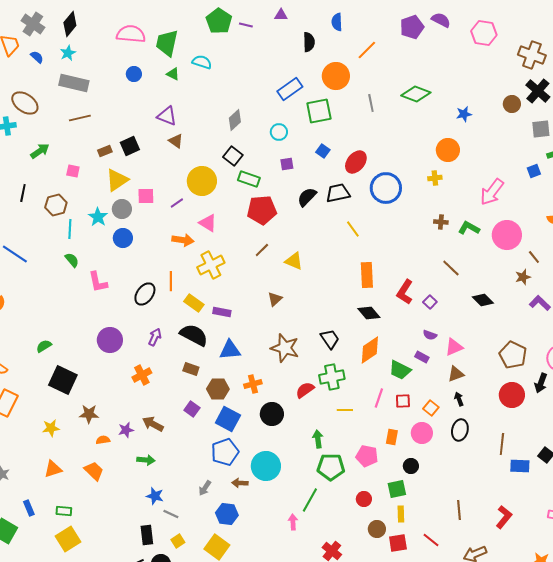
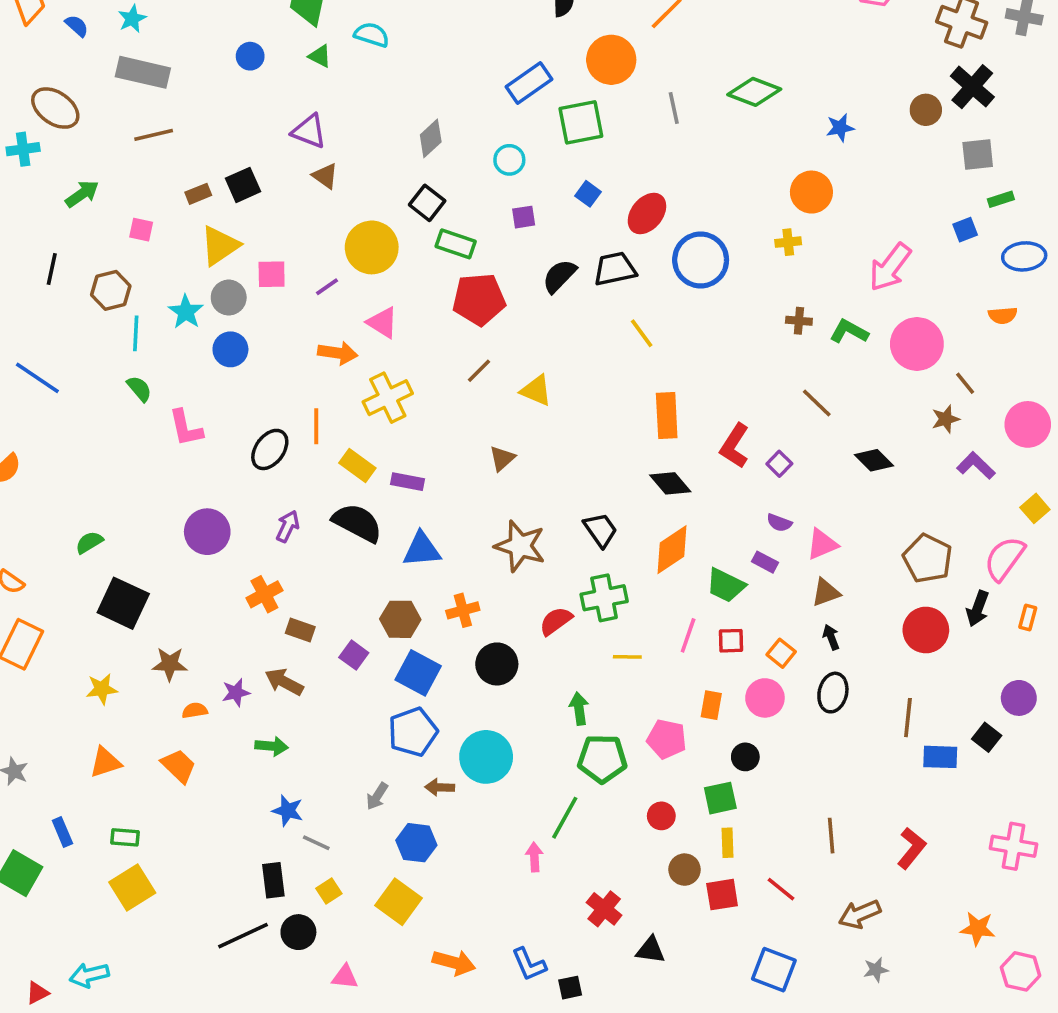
brown rectangle: (191, 369) -> (300, 630), moved

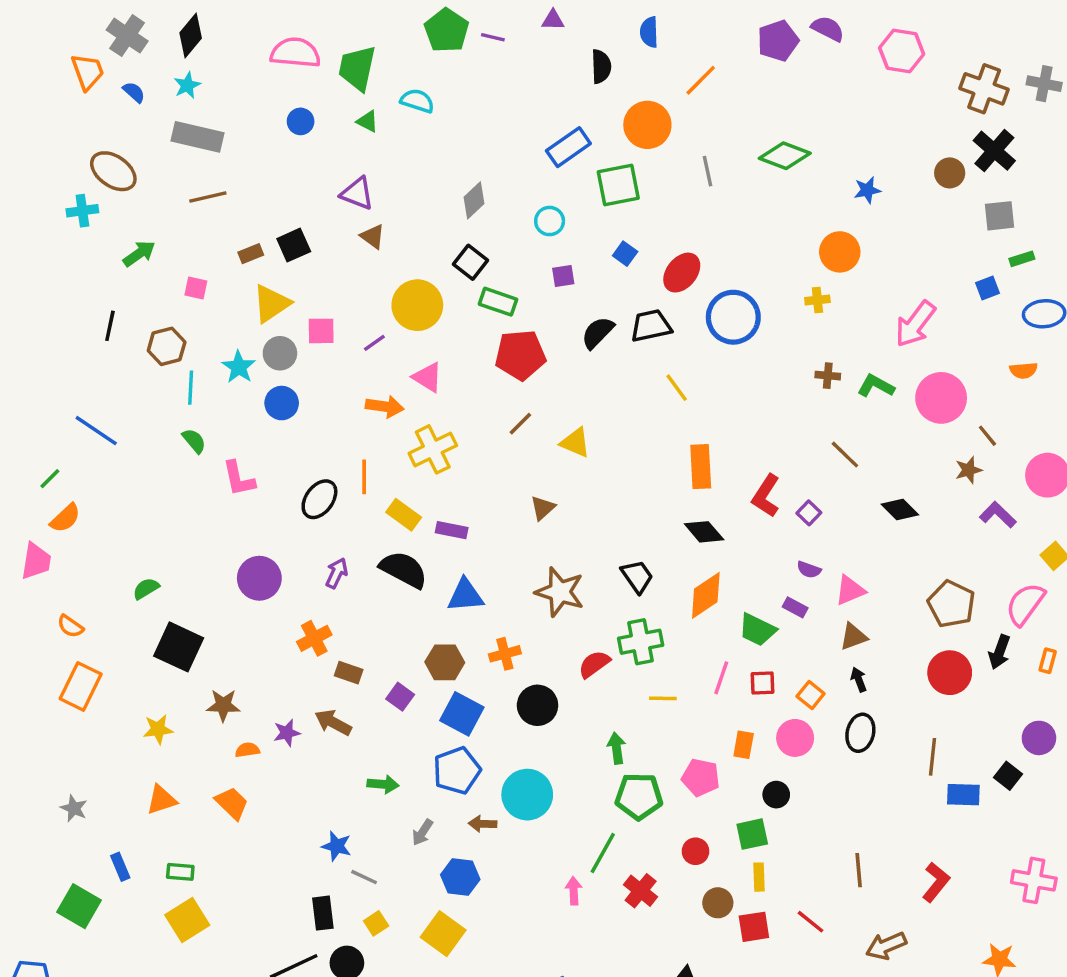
green arrow: (272, 746) -> (383, 784), moved
red cross: (604, 909) -> (641, 891), moved

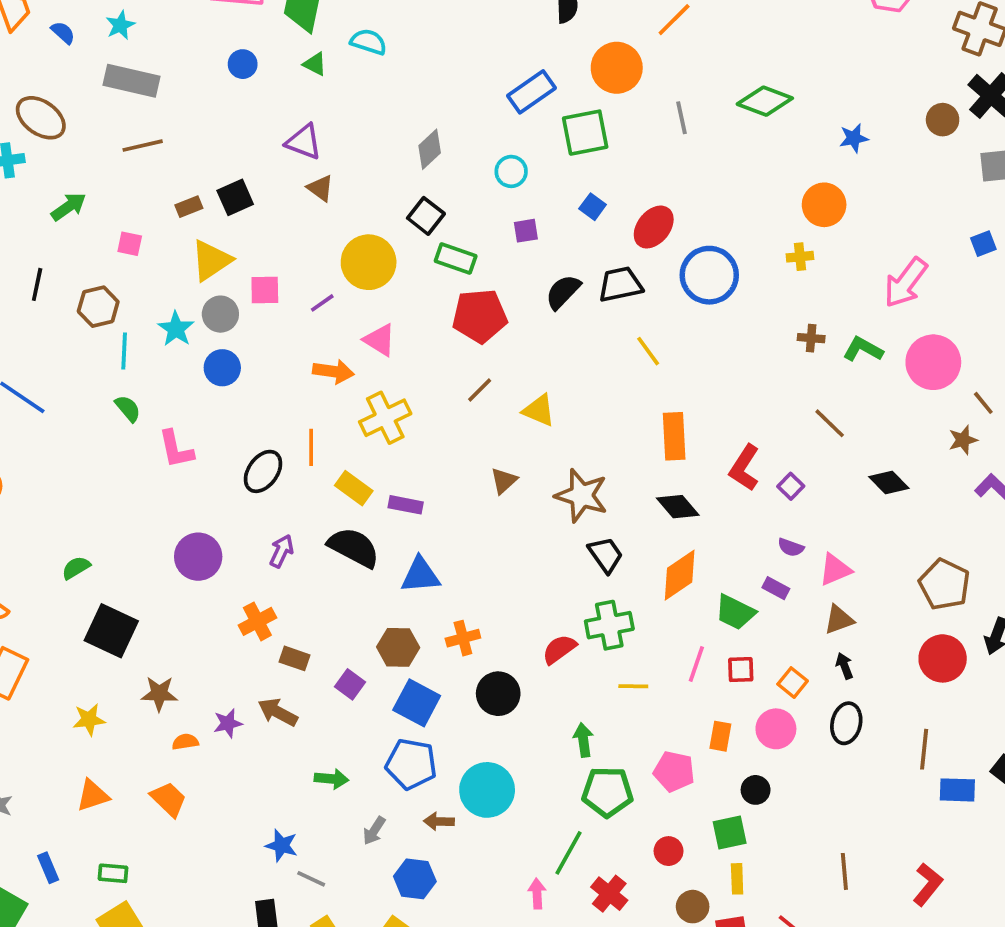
brown star: (560, 592) -> (581, 496), moved
blue pentagon: (457, 771) -> (411, 764), turned 30

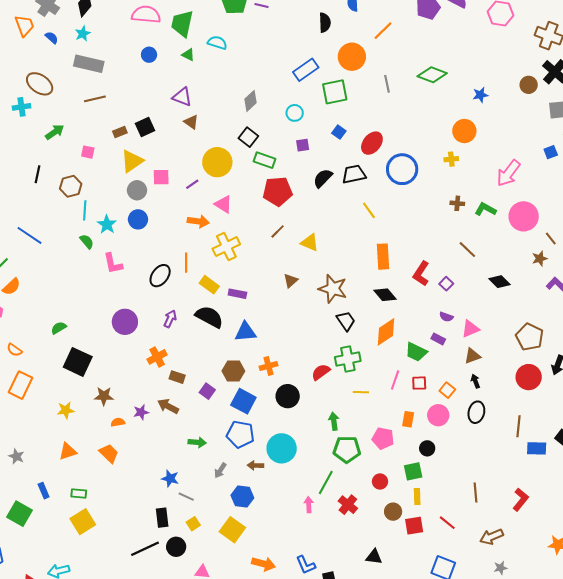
cyan star: (176, 329) -> (107, 224), moved

